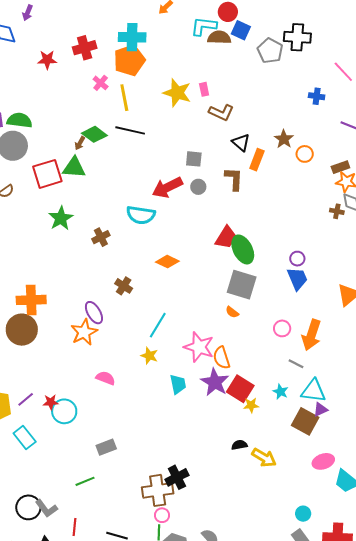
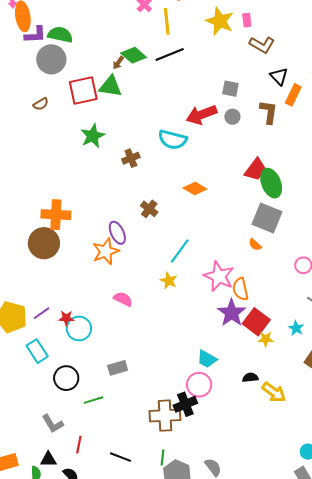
black line: (130, 130) -> (170, 54), turned -40
cyan trapezoid: (178, 384) -> (207, 359), moved, turned 125
black circle: (28, 507) -> (66, 378), moved
pink circle: (162, 515) -> (199, 385), moved, size x1.6

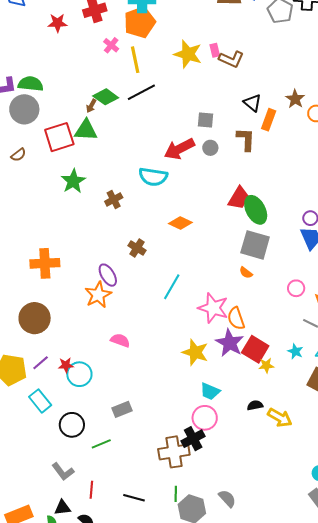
brown L-shape: (262, 45) -> (231, 59), moved
brown circle: (44, 243) -> (35, 318), moved
yellow star: (169, 281) -> (195, 352), moved, size x1.5

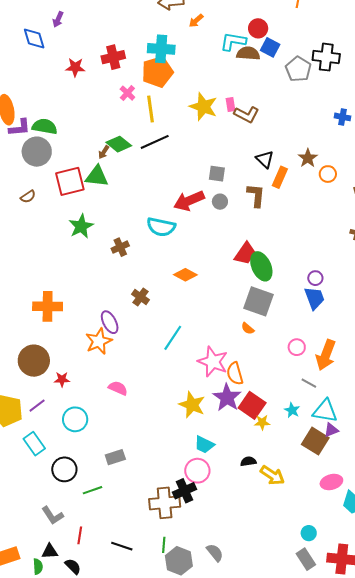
red star: (66, 365) -> (62, 379), moved

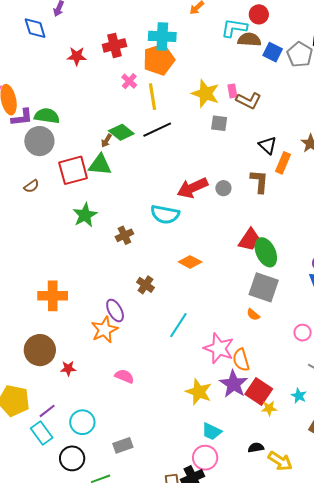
blue square: (270, 47) -> (273, 52), moved
gray square: (217, 174) -> (219, 123), moved
purple line: (37, 406) -> (47, 411), moved
cyan circle: (75, 419) -> (82, 422), moved

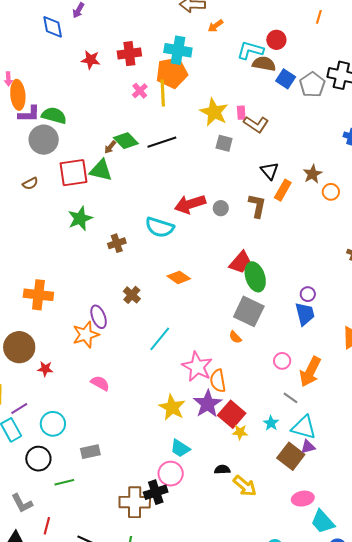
yellow line: (153, 97) -> (163, 93), moved

